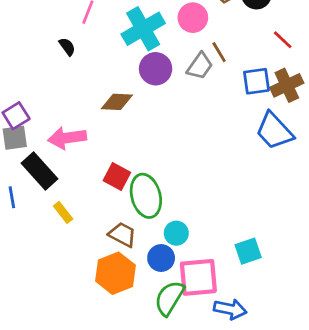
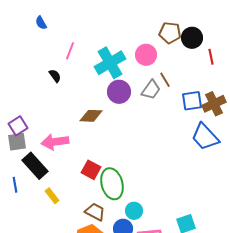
red line: (283, 40) -> (211, 57), moved, turned 35

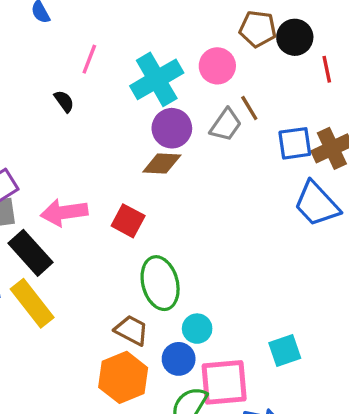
brown diamond: (91, 116) -> (162, 164), moved
red square: (91, 170) -> (128, 221), moved
yellow rectangle: (52, 196) -> (32, 303), moved, size x1.8

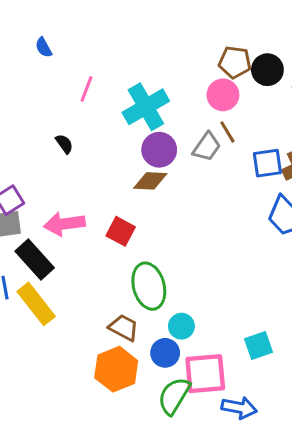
pink circle: (217, 66) -> (223, 95), moved
black semicircle: (64, 101) -> (64, 144), moved

